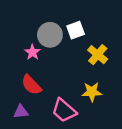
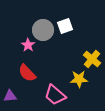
yellow cross: (98, 55) -> (92, 59), moved
purple triangle: (21, 112) -> (10, 96), moved

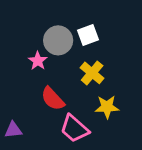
yellow cross: (92, 59) -> (92, 73), moved
red semicircle: (27, 73) -> (53, 99), moved

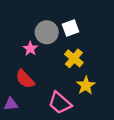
red semicircle: (53, 99) -> (25, 79), moved
yellow star: (107, 107) -> (86, 86), turned -30

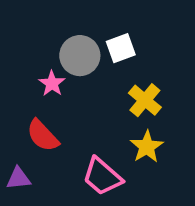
yellow cross: (74, 58) -> (145, 100), moved

